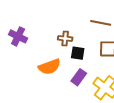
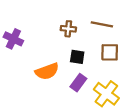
brown cross: (65, 39) -> (68, 29), moved

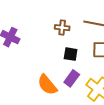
orange semicircle: (47, 71) -> (47, 85), moved, turned 70

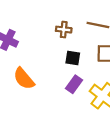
orange semicircle: (47, 85) -> (24, 79), moved

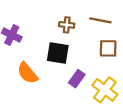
black square: (73, 58) -> (58, 53), moved, size x1.5

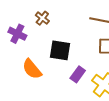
brown cross: (67, 25) -> (42, 18), moved, turned 32

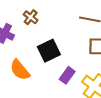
black square: (60, 50) -> (49, 51), turned -35

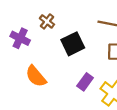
black square: (49, 51) -> (73, 44), moved

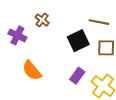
black square: (73, 44) -> (78, 41), moved

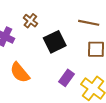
black square: (78, 41) -> (55, 42), moved

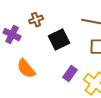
brown cross: (30, 21) -> (36, 20), turned 32

